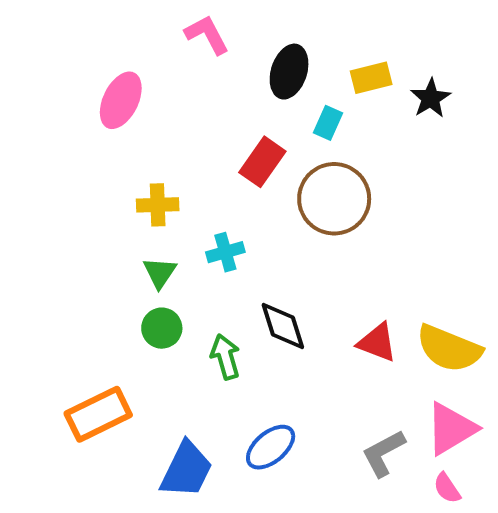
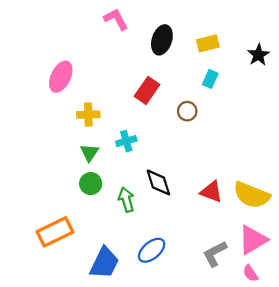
black star: (431, 98) -> (258, 55), moved
pink ellipse: (121, 100) -> (61, 77), moved
cyan rectangle: (328, 123) -> (210, 79), moved
brown circle: (334, 199) -> (187, 111), size x0.5

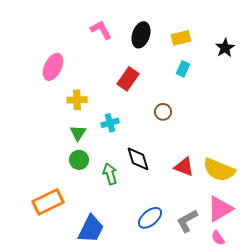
pink L-shape: (116, 19) -> (101, 30), moved
brown circle: (187, 111) -> (163, 112), moved
blue ellipse: (152, 250) -> (150, 218), moved

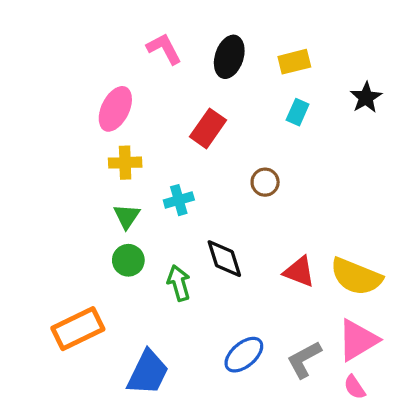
black star: (225, 48) -> (366, 98), moved
pink ellipse: (53, 67) -> (115, 109), moved

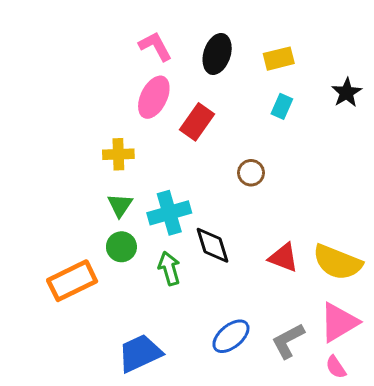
pink ellipse: (115, 109) -> (154, 97), moved
cyan cross: (179, 200) -> (169, 213), moved, size x1.5
orange rectangle: (78, 329) -> (72, 281), moved
blue trapezoid: (148, 373) -> (140, 353), turned -141

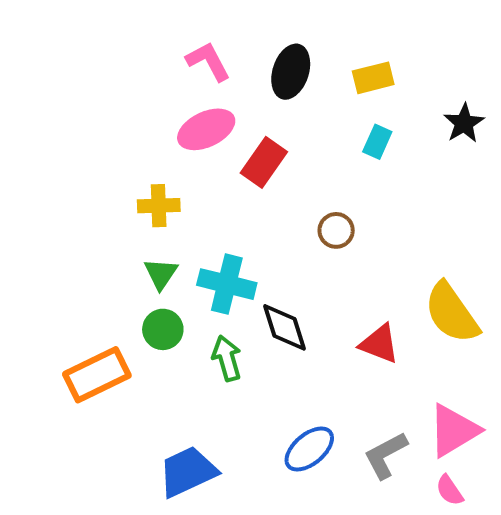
pink ellipse: (154, 97) -> (206, 129), turned 39
cyan cross: (169, 213) -> (227, 284), turned 30
yellow semicircle: (337, 262) -> (452, 313), moved, turned 33

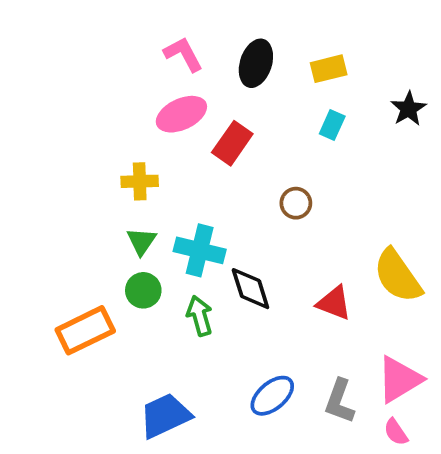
gray L-shape: (386, 455) -> (339, 401), turned -42

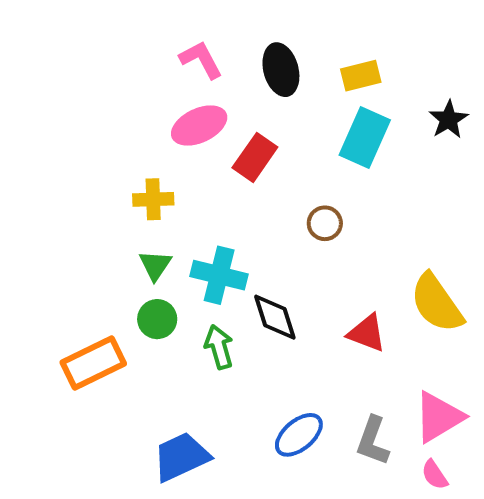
black ellipse: (256, 63) -> (281, 70), turned -33
cyan rectangle: (332, 125) -> (365, 137), size x1.8

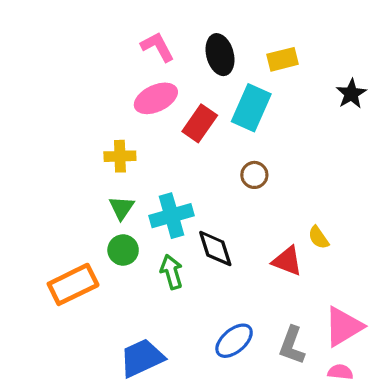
cyan rectangle: (365, 137) -> (251, 108), moved
cyan cross: (219, 275) -> (172, 216), turned -30
yellow semicircle: (437, 303) -> (318, 238), moved, size x0.5
pink semicircle: (435, 475) -> (340, 372), turned 130

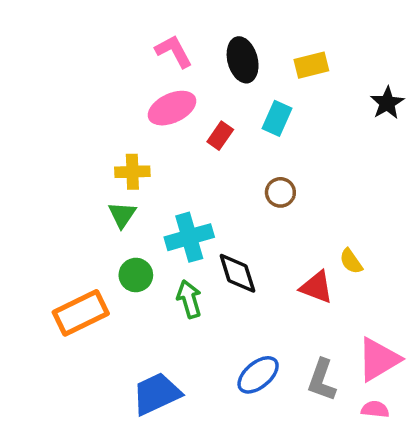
cyan rectangle: (251, 108) -> (277, 118), size x0.7
red rectangle: (200, 123) -> (220, 136), size x0.7
green triangle: (121, 208) -> (122, 215), moved

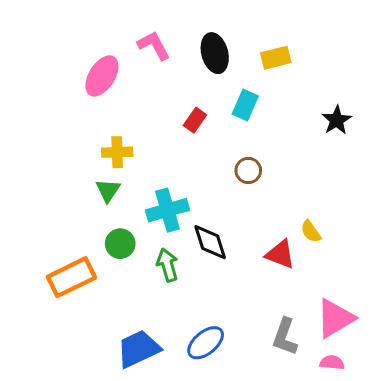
black star: (387, 103) -> (337, 120), moved
pink ellipse: (172, 108) -> (102, 76), moved, turned -33
blue ellipse: (258, 375) -> (206, 343), moved

